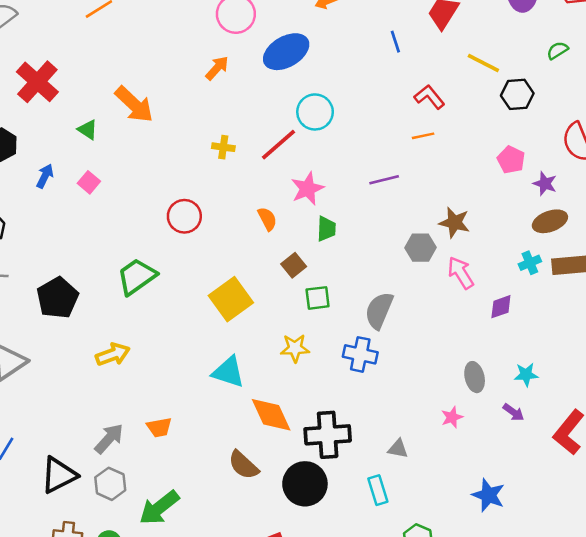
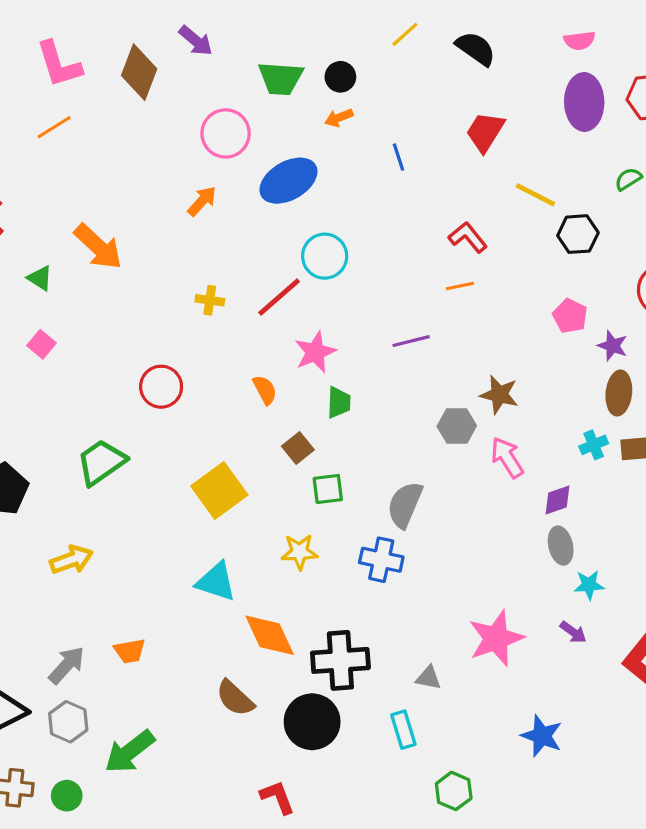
blue line: (395, 42) -> (399, 157), moved
brown ellipse: (550, 221) -> (619, 393), turned -64
gray ellipse: (475, 377) -> (561, 546), moved
pink star: (452, 417) -> (496, 638), size x2.0

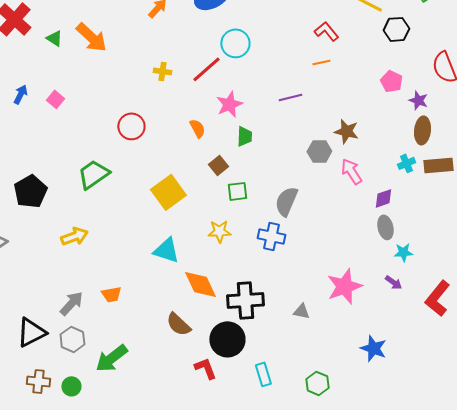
green triangle: (40, 278) -> (54, 38), moved
cyan rectangle: (403, 730) -> (263, 374), moved
red L-shape: (277, 797) -> (205, 368), moved

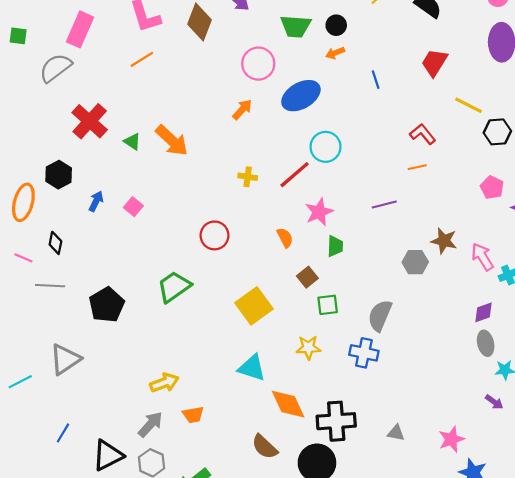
pink arrow: (351, 171) -> (482, 257), moved
yellow arrow: (74, 236) -> (164, 383), moved
pink star: (344, 286) -> (451, 439), moved, size x0.7

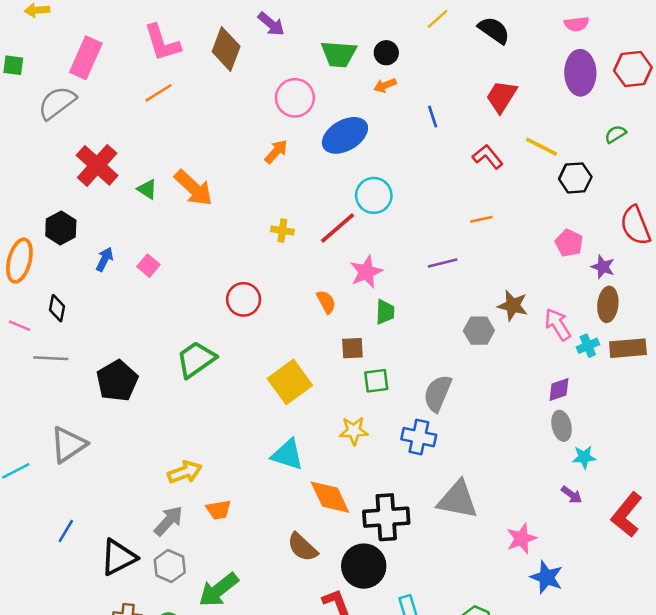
red L-shape: (423, 134) -> (488, 157), moved
brown square: (307, 277) -> (352, 348), turned 36
gray triangle: (396, 433) -> (458, 500), moved, size x2.0

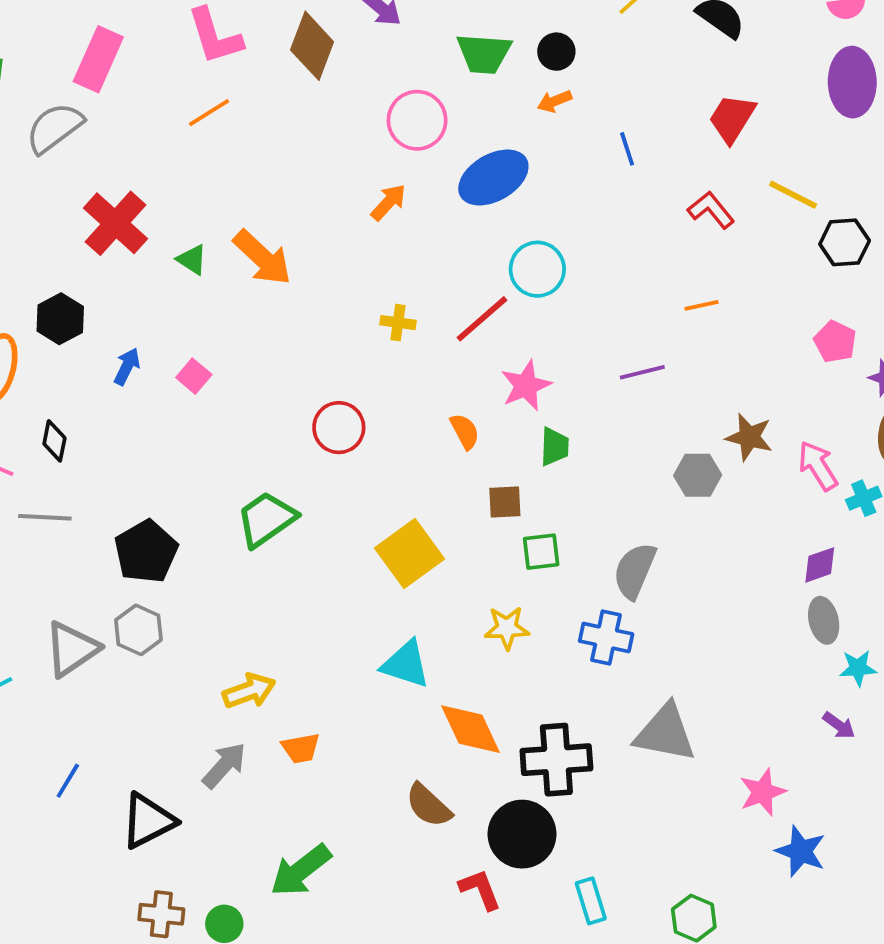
gray hexagon: (170, 566) -> (138, 630), moved

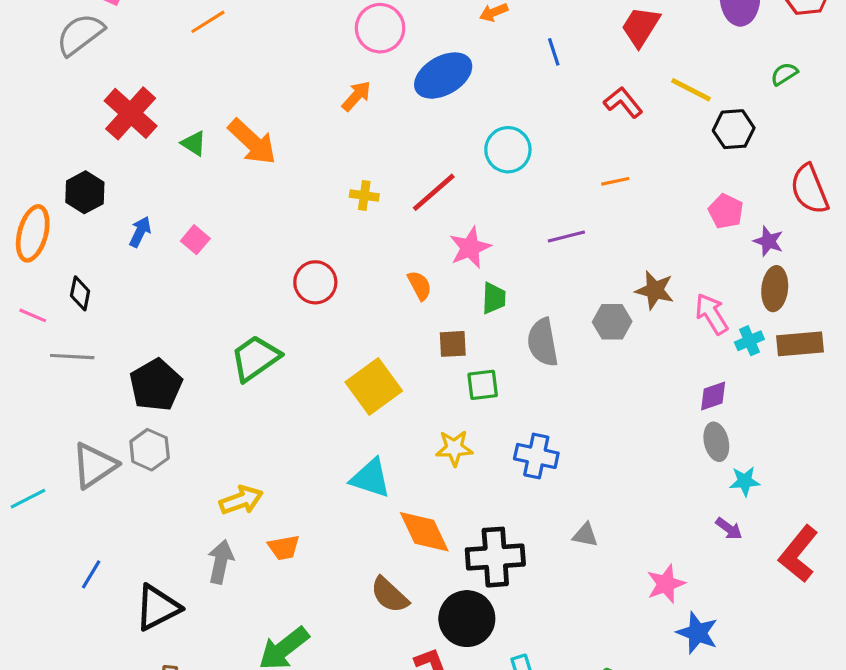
cyan circle: (537, 269) -> (508, 150), moved
gray semicircle: (635, 571) -> (543, 342), moved, turned -33
gray triangle: (665, 733) -> (585, 535), size x0.5
gray arrow: (224, 765) -> (221, 562), turned -30

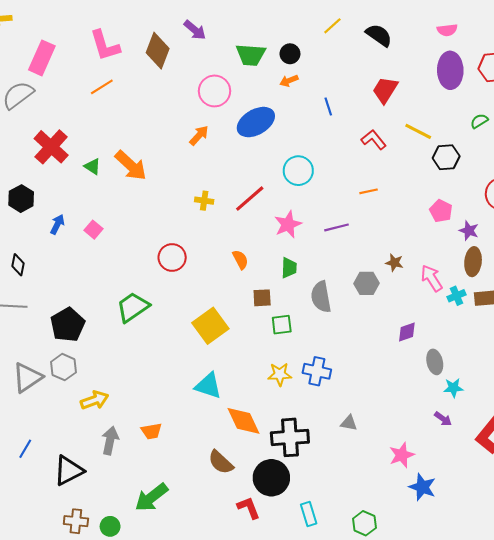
pink star: (470, 248) -> (288, 224), moved
brown star: (655, 290) -> (394, 263), size x0.7
purple diamond: (713, 396) -> (407, 332), moved
yellow star: (454, 448) -> (280, 374), moved
yellow arrow: (241, 500) -> (95, 400), moved

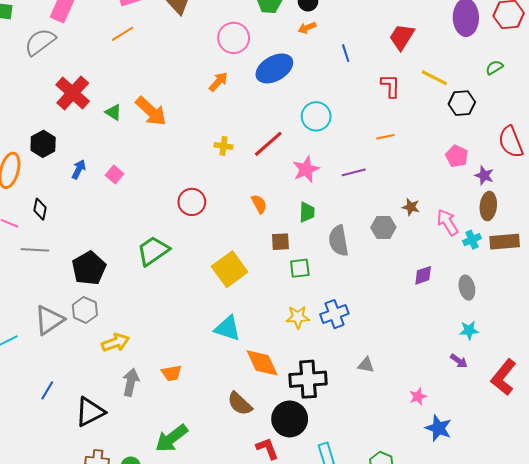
red L-shape: (374, 140) -> (391, 86), turned 40
gray ellipse: (435, 362) -> (467, 288), moved
blue cross: (317, 371) -> (334, 314), turned -32
pink star: (402, 455) -> (418, 397), size x0.7

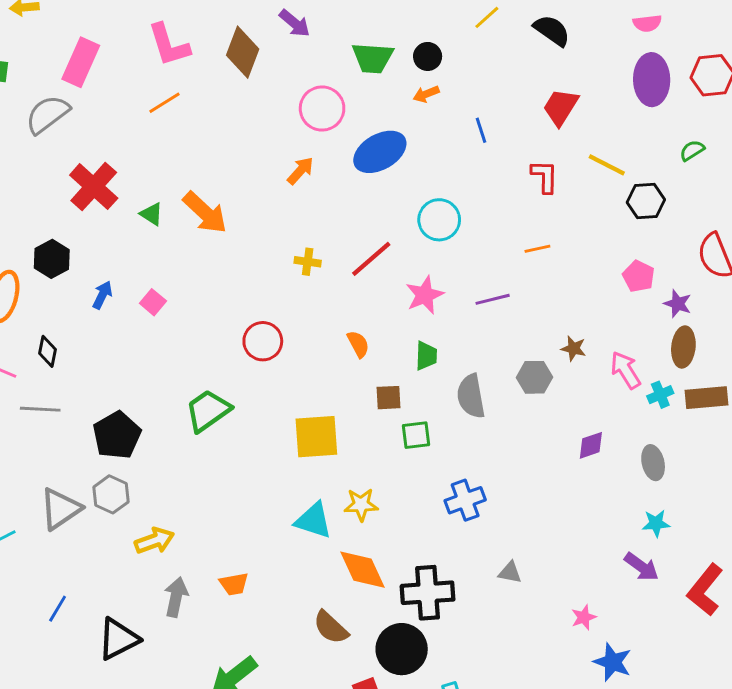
yellow square: (230, 269) -> (316, 437), turned 32
yellow star: (298, 317) -> (361, 505), moved
purple arrow: (459, 361) -> (641, 567), size x1.4

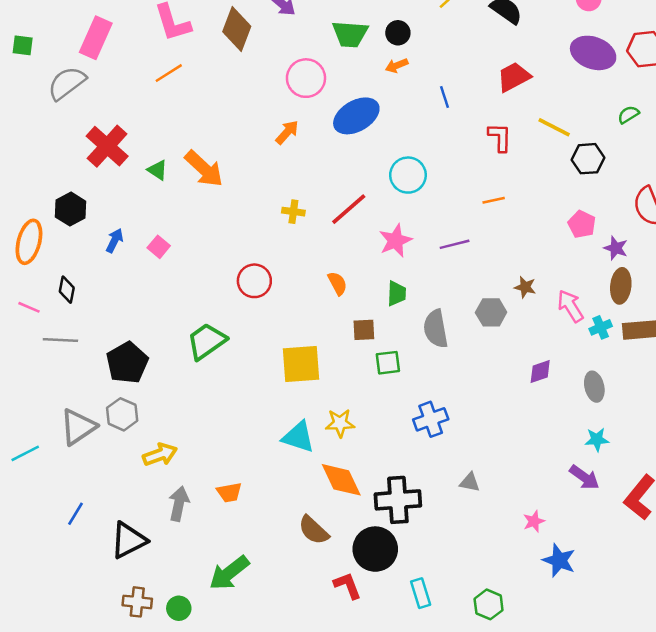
purple ellipse: (652, 80) -> (593, 53), turned -69
red trapezoid: (561, 107) -> (514, 77), turned 30

